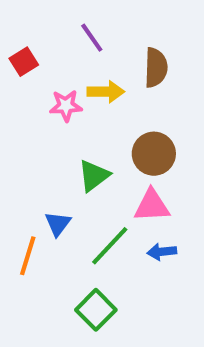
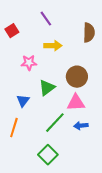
brown semicircle: (156, 68) -> (89, 33), moved
pink star: (66, 106) -> (29, 63), moved
blue triangle: (58, 224) -> (23, 101), moved

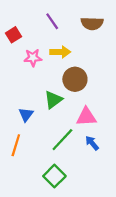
brown semicircle: (89, 33) -> (92, 23), moved, turned 90
pink star: (29, 63) -> (33, 58), moved
brown circle: (77, 77) -> (75, 79), moved
blue arrow: (81, 126) -> (92, 143), turned 56

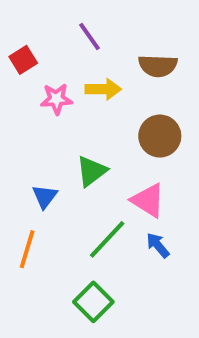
brown semicircle: (92, 23) -> (158, 66), moved
brown circle: (75, 79) -> (160, 136), moved
pink triangle: (86, 117) -> (148, 200), turned 35

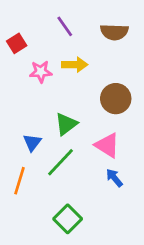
brown semicircle: (158, 66) -> (114, 32), moved
green line: (107, 239) -> (61, 162), moved

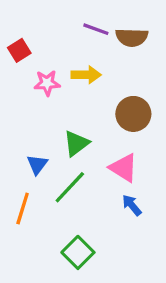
purple line: (65, 26) -> (96, 29), moved, turned -35

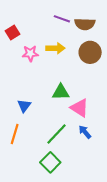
brown circle: (133, 114) -> (90, 52), moved
green triangle: (76, 143) -> (61, 92), moved, turned 36
green line: (70, 187) -> (57, 134), moved

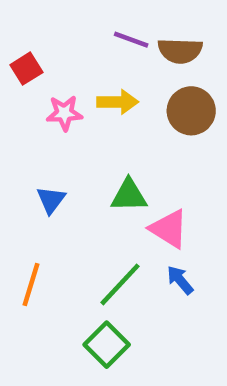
blue triangle: (24, 106) -> (51, 200), moved

